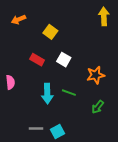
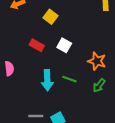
orange star: (96, 75) -> (97, 61), turned 30
green arrow: (98, 107) -> (99, 85), moved

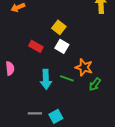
yellow square: (50, 17) -> (59, 27), moved
orange star: (97, 61) -> (84, 67), moved

